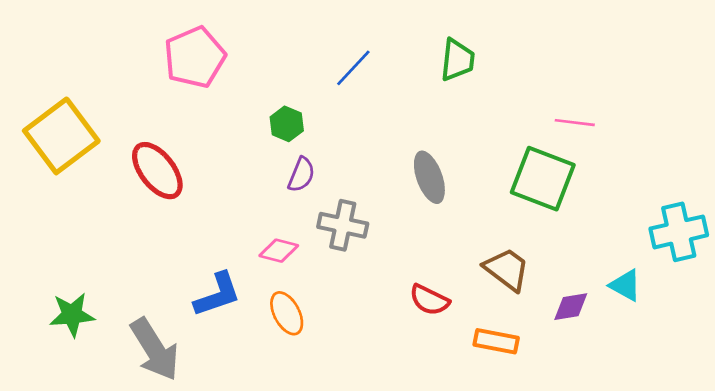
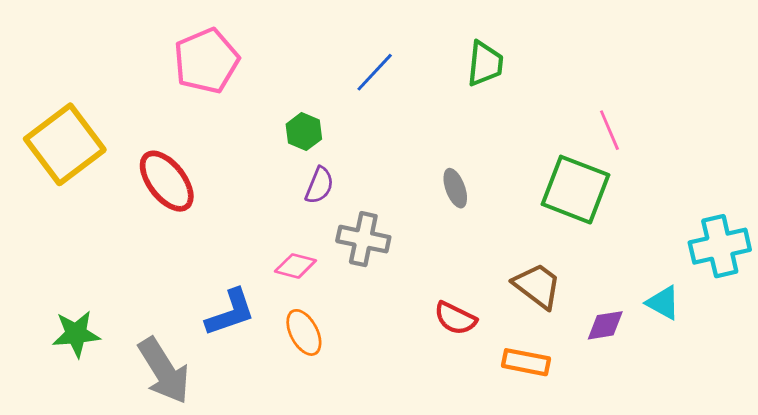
pink line: (575, 123) -> (609, 130), turned 60
gray ellipse: (429, 177) -> (455, 188), size x0.7

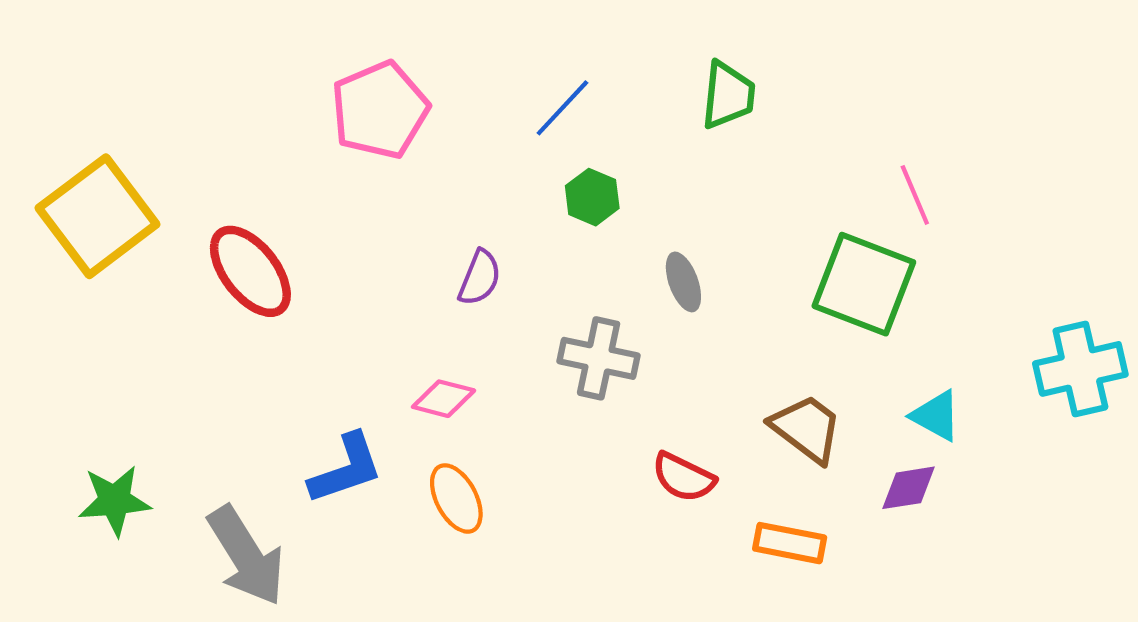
pink pentagon: (206, 61) -> (380, 110), moved
green hexagon: (304, 132) -> (592, 197), moved
gray cross: (363, 239) -> (599, 358), moved
cyan triangle: (663, 303) -> (936, 416), moved

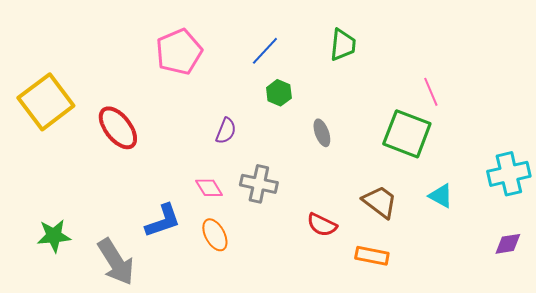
gray cross: (599, 358) -> (259, 184), moved
pink diamond: (444, 399) -> (209, 188), turned 44
purple diamond: (908, 488) -> (508, 244), moved

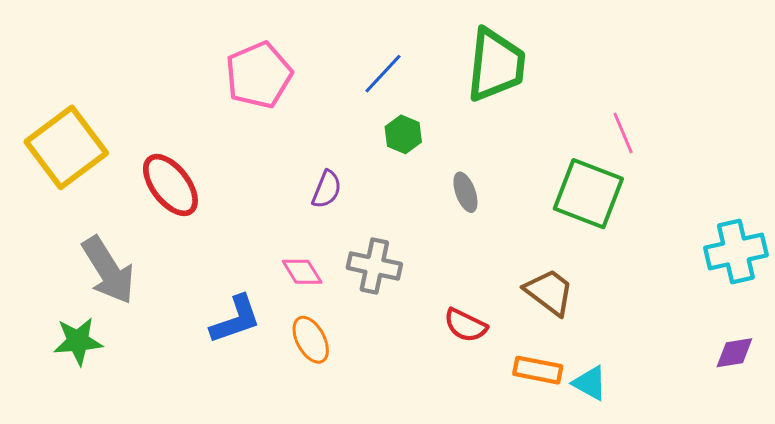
green trapezoid: (343, 45) -> (496, 65), size x1.6
cyan triangle: (441, 196) -> (590, 383), moved
gray arrow: (116, 262) -> (108, 270), moved

